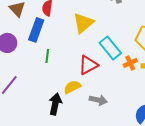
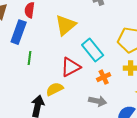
orange cross: (130, 63) -> (104, 77), moved
gray arrow: (98, 100) -> (98, 101), moved

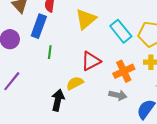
cyan rectangle: (93, 50) -> (121, 31), moved
orange cross: (104, 77) -> (124, 71), size x1.5

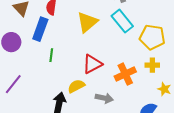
cyan rectangle: (121, 31) -> (122, 21), moved
gray arrow: (118, 95) -> (104, 98), moved

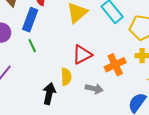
green line: (51, 55) -> (32, 46), moved, turned -32
yellow semicircle: (76, 86) -> (66, 77), turned 114

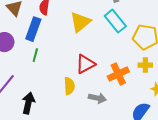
green line: (32, 46) -> (35, 55), turned 40
black arrow: (49, 94) -> (28, 103), moved

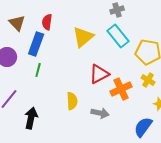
red triangle: (85, 64) -> (99, 74), moved
yellow cross: (145, 65) -> (148, 80), turned 32

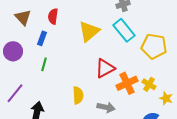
blue rectangle: (36, 44) -> (42, 38), size x0.6
yellow cross: (148, 80) -> (149, 84), moved

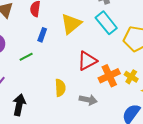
blue rectangle: (42, 38) -> (42, 35), moved
green line: (44, 64) -> (26, 57), turned 48

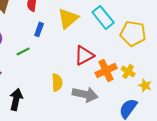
gray arrow: (88, 100) -> (85, 94), size x1.4

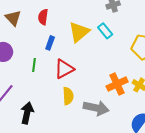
cyan rectangle: (103, 17) -> (105, 31), moved, size x0.7
green line: (23, 51) -> (34, 65), turned -56
red triangle: (84, 55) -> (64, 69), moved

